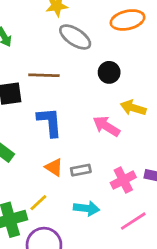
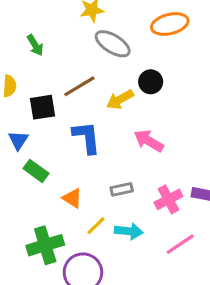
brown line: (44, 75) -> (79, 86), turned -32
yellow arrow: (133, 108) -> (120, 99), moved, turned -45
orange triangle: (54, 167) -> (72, 198), moved
yellow line: (38, 203) -> (96, 226), moved

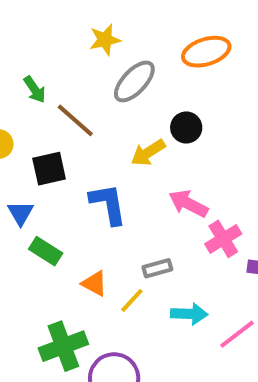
gray ellipse: (113, 44) -> (134, 81), turned -75
brown line: (79, 86) -> (75, 120), moved, turned 76
pink cross: (168, 199) -> (223, 239), moved
yellow line: (96, 226) -> (132, 300), moved
cyan arrow: (129, 231) -> (189, 314), moved

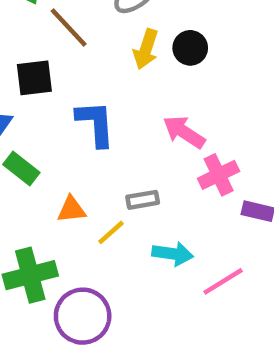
yellow arrow: (148, 153) -> (146, 49), moved, turned -45
orange triangle: (94, 283) -> (72, 209), turned -40

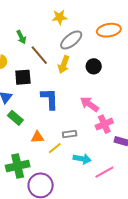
yellow arrow: (146, 49) -> (64, 65), moved

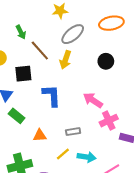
black circle: (94, 66) -> (106, 61), moved
yellow line: (55, 148) -> (63, 154), moved

